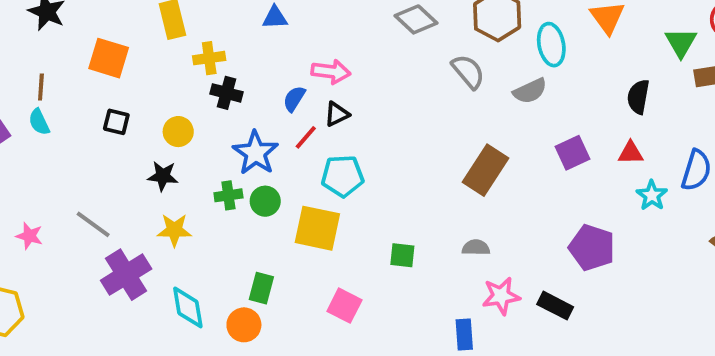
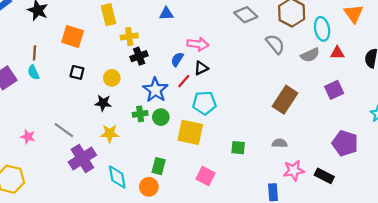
black cross: (227, 93) -> (139, 56), turned -35
red triangle: (631, 153) -> (337, 53), moved

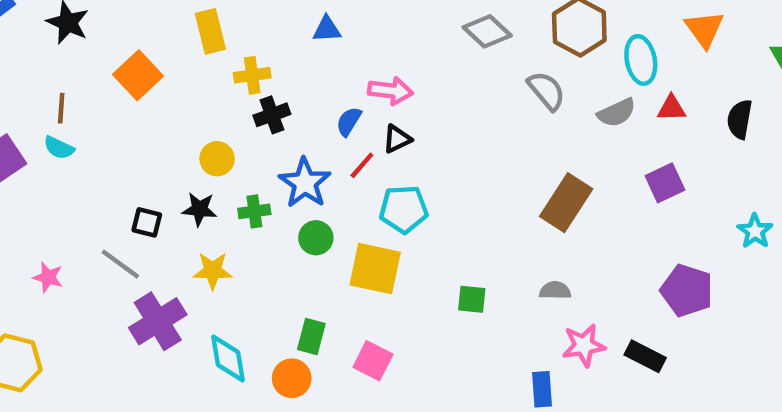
orange square: (73, 36) -> (138, 75), turned 30
cyan semicircle: (33, 72) -> (59, 148), turned -40
black square: (77, 72) -> (147, 222), moved
green cross: (140, 114) -> (254, 211), moved
pink square: (205, 176) -> (373, 361), moved

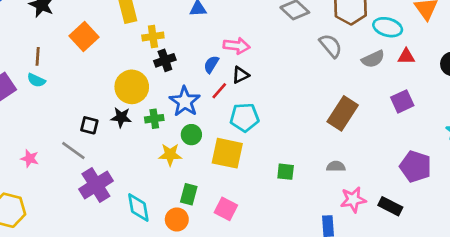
cyan ellipse: (641, 60) -> (388, 27), turned -64
yellow circle: (217, 159) -> (132, 87), size x1.6
yellow star: (213, 271) -> (170, 155), moved

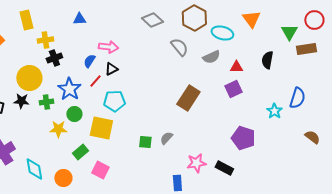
red triangle: (406, 56) -> (236, 67), moved
gray semicircle: (336, 166) -> (166, 138), moved, turned -48
green rectangle: (189, 194) -> (80, 152), moved, turned 35

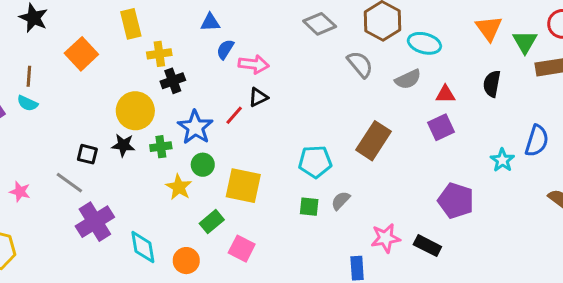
orange triangle: (251, 19) -> (489, 28), moved
blue semicircle: (89, 61) -> (225, 49), moved
cyan pentagon: (114, 101) -> (315, 162), moved
yellow star: (58, 129) -> (179, 187), turned 30

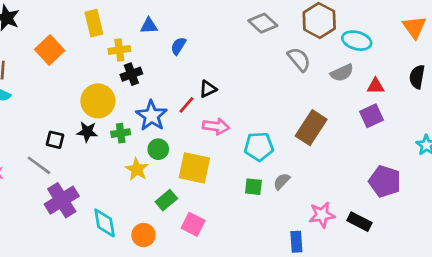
blue triangle: (210, 22) -> (149, 26), moved
pink arrow: (254, 64) -> (216, 126), moved

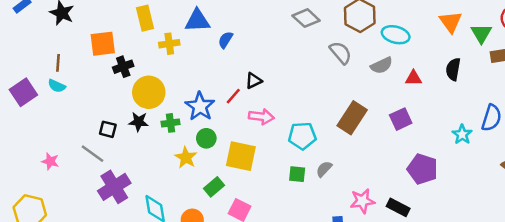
blue triangle: (149, 26) -> (197, 21), size x1.5
orange square: (50, 50) -> (103, 44), turned 36
black cross: (131, 74) -> (123, 67), moved
purple square: (371, 116) -> (401, 119), moved

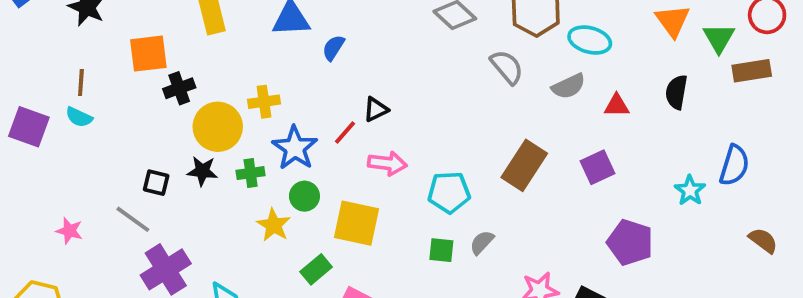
yellow cross: (169, 44) -> (264, 102), moved
purple square: (23, 92) -> (29, 127), turned -36

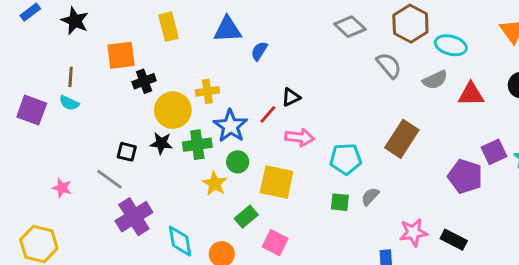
red triangle: (617, 106) -> (471, 94), size x1.4
purple square: (597, 167) -> (494, 152), moved
green cross: (251, 173) -> (197, 145), size x1.4
purple pentagon: (630, 242) -> (465, 176), moved

